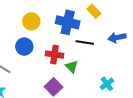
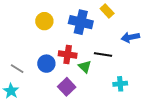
black line: (85, 43) -> (103, 54), moved
blue circle: (24, 47) -> (46, 64), moved
cyan cross: (107, 84) -> (120, 84), turned 32

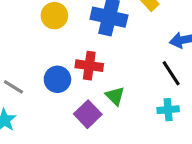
black line: (103, 54) -> (171, 73), moved, turned 48
green triangle: (85, 67) -> (115, 96), moved

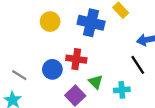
cyan cross: (168, 110) -> (122, 90), moved

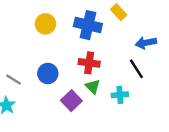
red cross: (76, 59) -> (89, 63), moved

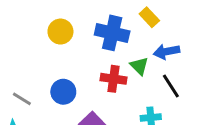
blue arrow: (146, 43) -> (167, 52), moved
green triangle: (93, 86) -> (139, 66), moved

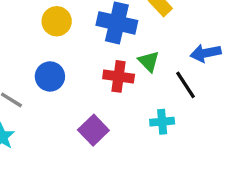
blue arrow: (167, 52) -> (206, 53), moved
blue circle: (63, 92) -> (50, 76), moved

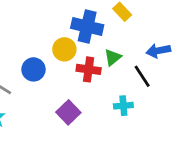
yellow circle: (57, 21) -> (64, 49), moved
green triangle: (149, 61) -> (113, 57), turned 36

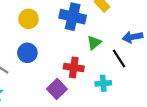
yellow circle: (64, 49) -> (29, 19), moved
red cross: (89, 69) -> (74, 68), moved

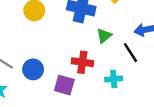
blue circle: (27, 53) -> (33, 69), moved
purple square: (57, 89) -> (64, 85), turned -30

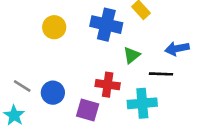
black line: (131, 53) -> (161, 74), turned -55
cyan cross: (114, 79) -> (142, 103), size x1.5

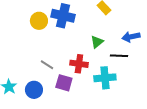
blue cross: (106, 25) -> (63, 16), moved
gray line: (22, 86) -> (47, 65), moved
blue circle: (53, 93) -> (34, 90), moved

